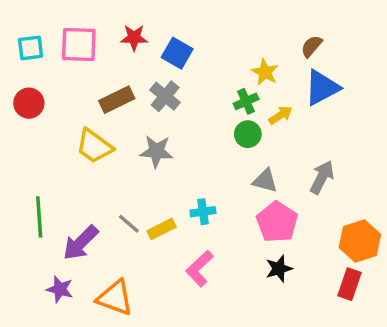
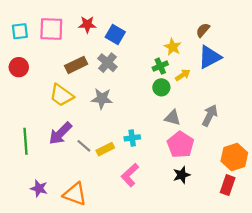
purple arrow: (81, 243) -> (60, 133), moved

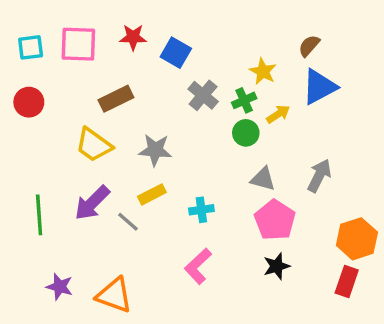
gray cross: (107, 63) -> (203, 95), moved
yellow rectangle: (105, 149) -> (152, 194), moved

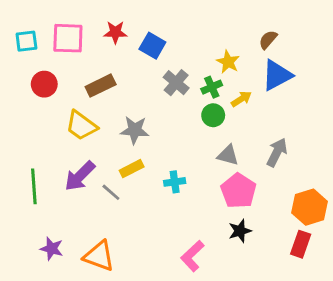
red circle: (29, 102) -> (44, 84), moved
pink L-shape: (198, 266) -> (192, 256), moved

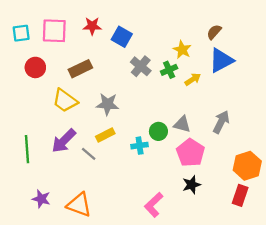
green circle: (213, 115) -> (158, 131), moved

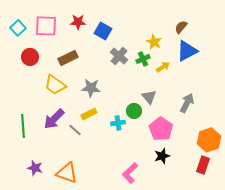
cyan square: (21, 33) -> (18, 28), turned -35
gray triangle: (182, 124) -> (149, 97), moved, turned 35

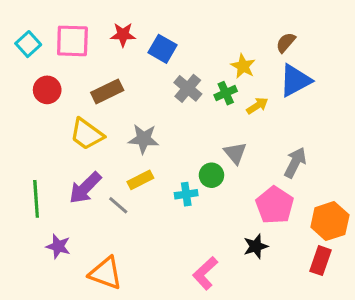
pink pentagon: (161, 129) -> (275, 205), moved
purple star: (35, 168) -> (58, 246), moved

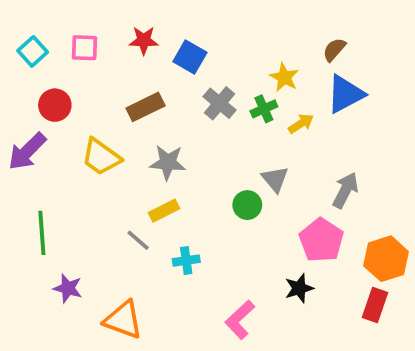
pink square: (72, 41) -> (84, 48), size x0.7
brown rectangle: (107, 91) -> (146, 107), moved
purple arrow: (85, 188) -> (27, 151), moved
cyan cross: (186, 194) -> (186, 261), moved

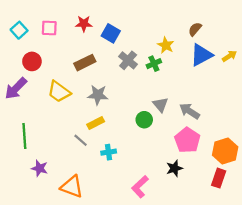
yellow arrow: (301, 124) -> (229, 56), moved
gray arrow: (345, 190) -> (190, 111), moved, turned -84

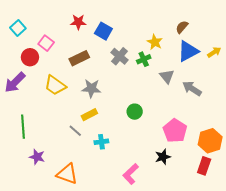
pink square: (49, 28) -> (46, 43), moved, turned 35
gray triangle: (160, 105) -> (167, 76), moved
gray arrow: (190, 111) -> (192, 88), moved

